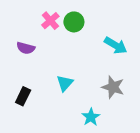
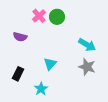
cyan arrow: (116, 45) -> (87, 45), moved
cyan star: (91, 117) -> (41, 89), moved

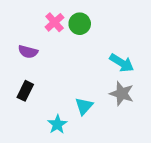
cyan triangle: (50, 64) -> (84, 106), moved
black rectangle: (18, 74) -> (25, 91), moved

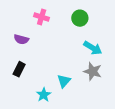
pink cross: (55, 22) -> (42, 17), turned -32
green circle: (80, 24) -> (80, 18), moved

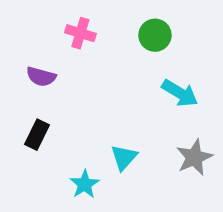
gray star: (93, 71) -> (194, 157), moved, turned 30

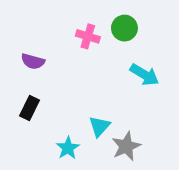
pink cross: (80, 33) -> (88, 36), moved
gray star: (194, 157) -> (126, 146), moved

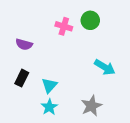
cyan arrow: (144, 75) -> (105, 67), moved
cyan triangle: (99, 126) -> (49, 85), moved

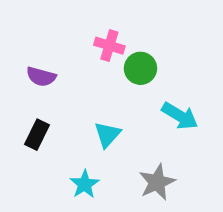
green circle: (90, 20) -> (140, 68), moved
cyan triangle: (49, 85) -> (107, 135), moved

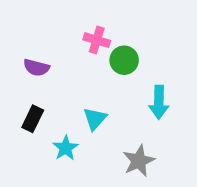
cyan arrow: (180, 116) -> (159, 102), turned 60
cyan star: (85, 184) -> (66, 148), moved

